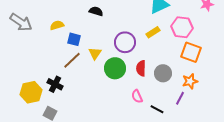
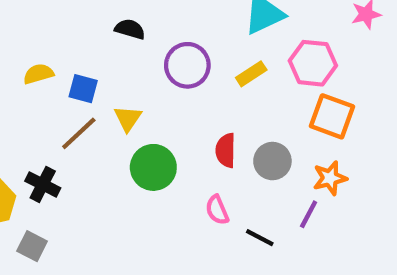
yellow semicircle: (57, 25) -> (38, 74), moved
purple circle: (125, 42) -> (187, 65), moved
green circle: (115, 68) -> (153, 167), moved

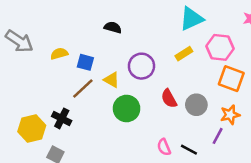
purple circle: (187, 65) -> (141, 66), moved
yellow triangle: (128, 118) -> (112, 80), turned -35
red semicircle: (226, 150) -> (169, 99), turned -30
pink semicircle: (217, 210) -> (164, 147), moved

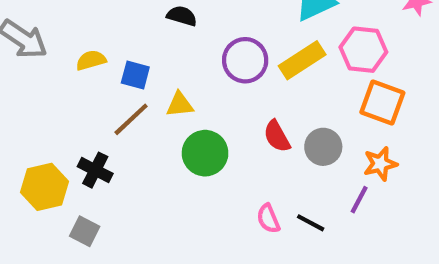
yellow rectangle: (184, 54) -> (302, 60), size x1.5
purple circle: (141, 66) -> (245, 60), moved
yellow triangle: (112, 80) -> (180, 105), turned -35

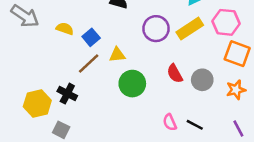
yellow semicircle: (91, 60) -> (65, 29), turned 35
blue square: (135, 75) -> (91, 37), turned 35
purple line: (359, 200) -> (238, 129), moved, turned -56

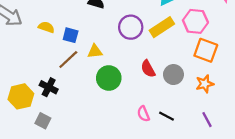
blue square: (91, 37) -> (71, 35), turned -35

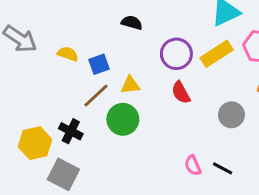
blue square: (71, 35) -> (99, 64), turned -35
red semicircle: (148, 69) -> (181, 93), moved
green circle: (109, 78) -> (123, 119), moved
gray square: (43, 121) -> (63, 174), size x1.5

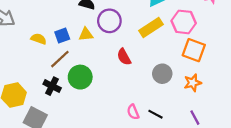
yellow semicircle: (68, 54) -> (39, 39), moved
purple circle: (176, 54) -> (109, 21), moved
yellow triangle: (130, 85) -> (86, 34), moved
black cross: (71, 131) -> (52, 86), moved

